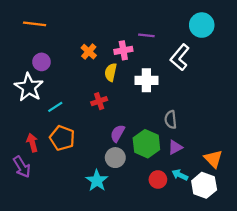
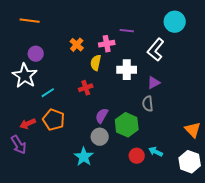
red arrow: (32, 143) -> (28, 124), turned -98
purple triangle: (175, 147) -> (154, 83), moved
orange triangle: (213, 159) -> (193, 130), moved
white hexagon: (204, 185) -> (190, 162), moved

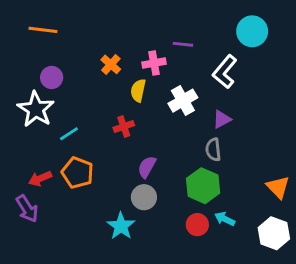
white cross: (127, 70) -> (183, 101), turned -30
green hexagon: (127, 125) -> (203, 186), moved

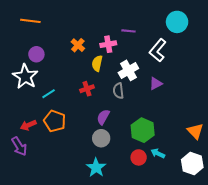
gray semicircle: (213, 150) -> (118, 91), moved
cyan star: (121, 226) -> (96, 168), moved

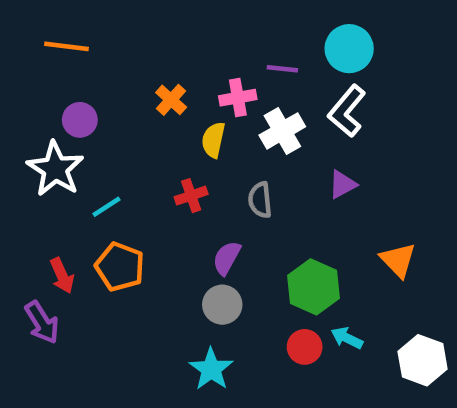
cyan circle: (177, 22) -> (349, 49), moved
white cross: (128, 70) -> (282, 131), moved
red arrow: (28, 125) -> (62, 276), turned -91
orange triangle: (195, 131) -> (398, 260), moved

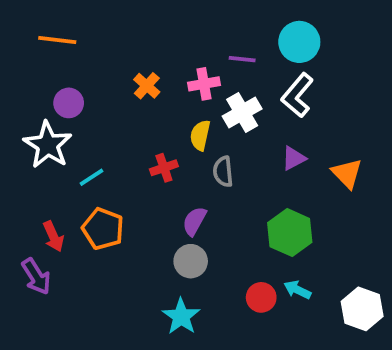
yellow semicircle: (213, 140) -> (200, 135), moved
orange triangle: (398, 260) -> (347, 173), moved
green hexagon: (314, 287) -> (290, 233), moved

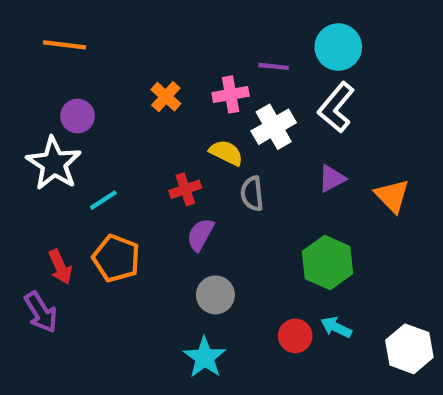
yellow semicircle: (200, 135) -> (226, 153), turned 104
purple semicircle: (194, 221) -> (200, 235), moved

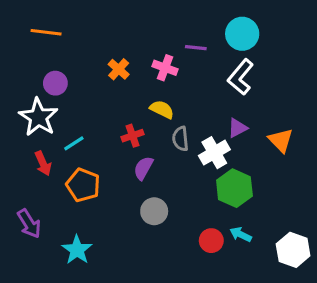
pink cross: (231, 94) -> (165, 68), turned 30
white cross: (274, 127) -> (214, 153), moved
red arrow: (60, 267) -> (43, 163), moved
cyan star: (205, 357) -> (77, 250), moved

